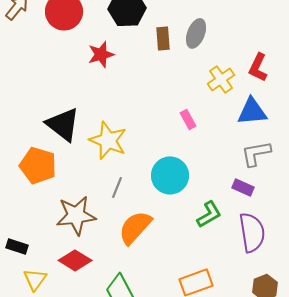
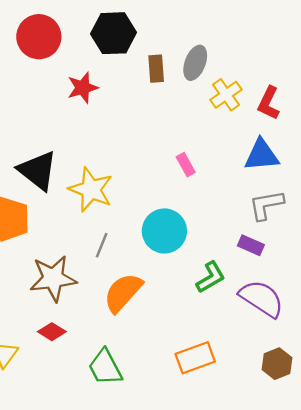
yellow cross: (221, 79) -> (226, 95), moved
purple semicircle: (252, 232) -> (262, 299), turned -48
red diamond: (75, 260) -> (52, 332), size x0.7

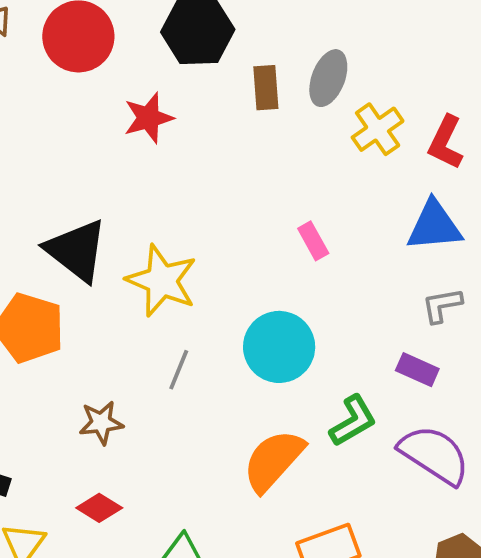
gray L-shape: (266, 205) -> (442, 305), size x0.7
brown star: (53, 278) -> (101, 423), size x0.6
orange semicircle: (123, 293) -> (273, 461), moved

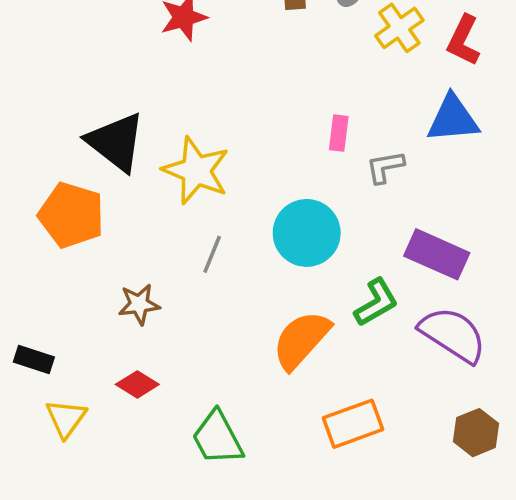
pink rectangle: (313, 241) -> (339, 133), turned 36
gray L-shape: (442, 305) -> (385, 167), moved
purple rectangle: (417, 370) -> (437, 254), size x1.6

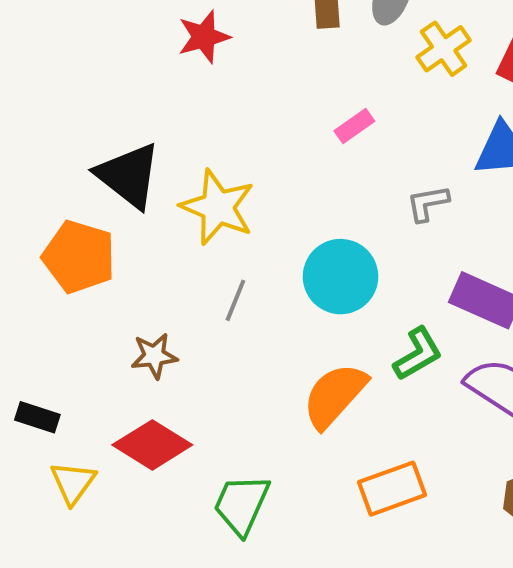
pink rectangle: (339, 133) -> (354, 126), moved, turned 48
red diamond: (137, 384) -> (152, 445), size x1.6
green trapezoid: (217, 438) -> (241, 504), turned 52

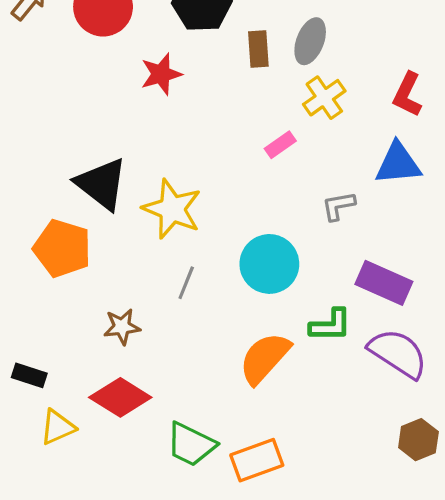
yellow cross: (444, 49) -> (324, 98), moved
green L-shape: (418, 354) -> (331, 325), turned 30
yellow triangle: (73, 483) -> (58, 427), turned 30
orange rectangle: (392, 489) -> (257, 460), moved
green trapezoid: (241, 504) -> (191, 444), turned -88

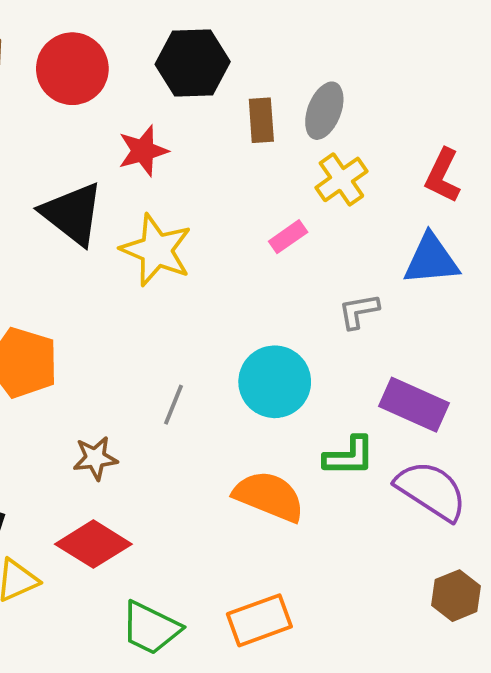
black triangle: (101, 184) -> (72, 214), moved
yellow star: (172, 209) -> (156, 250), moved
orange semicircle: (265, 358) -> (269, 496), turned 70
green trapezoid: (191, 444) -> (151, 628), moved

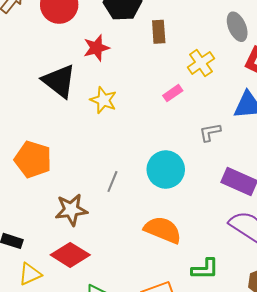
gray ellipse: (324, 111) -> (237, 27), moved, turned -44
yellow star: (156, 250) -> (103, 100), size x0.7
green L-shape: (349, 456) -> (205, 269), moved
brown star: (95, 458) -> (71, 210), size x1.4

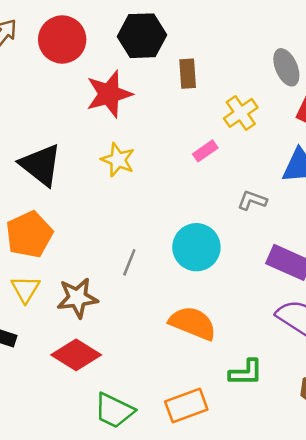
red star: (96, 48) -> (109, 94), size x1.4
black triangle: (59, 81) -> (41, 165), moved
gray L-shape: (210, 132) -> (252, 200), turned 30
orange pentagon: (33, 159) -> (29, 235), turned 30
yellow triangle: (30, 274) -> (25, 289), moved, turned -35

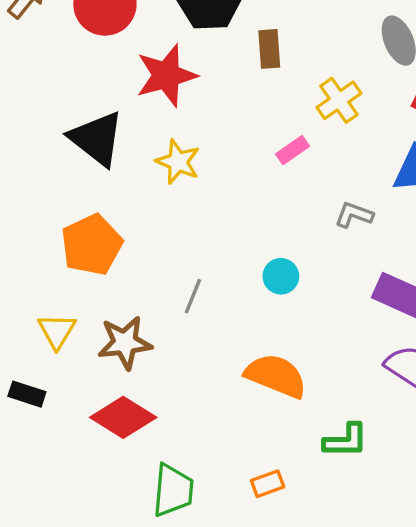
black triangle: (41, 165) -> (97, 139), moved
orange pentagon: (29, 235) -> (92, 245), moved
cyan circle: (196, 247) -> (281, 276), size x0.6
orange rectangle: (186, 406) -> (268, 484), size x0.6
green trapezoid: (114, 411) -> (173, 490), turned -111

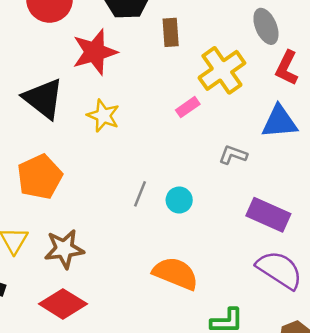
yellow cross: (339, 100) -> (222, 70), size x1.4
gray line: (193, 296) -> (140, 194), moved

